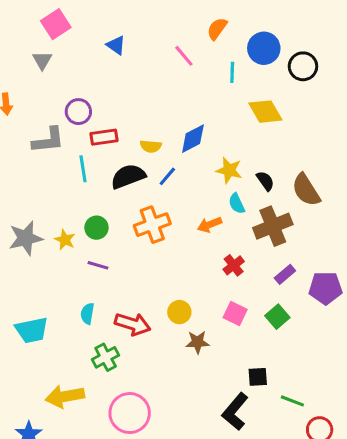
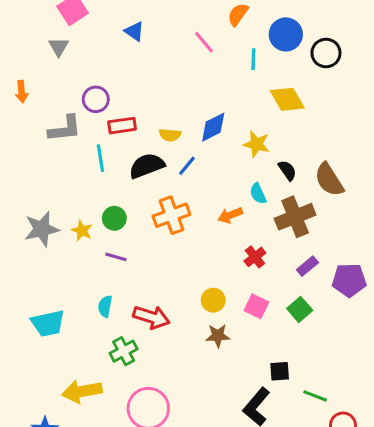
yellow star: (229, 170) -> (256, 144), moved
yellow circle: (179, 312) -> (213, 300), moved

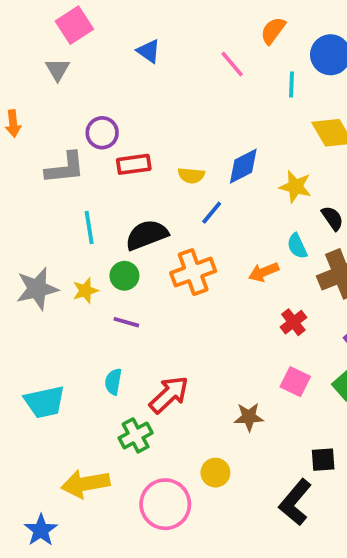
cyan line: (100, 158) -> (89, 227), moved
black semicircle: (147, 166) -> (147, 235), moved
yellow star: (82, 231) -> (85, 291), turned 30
yellow circle: (213, 300) -> (215, 473), moved
red arrow: (151, 317) -> (169, 395), turned -60

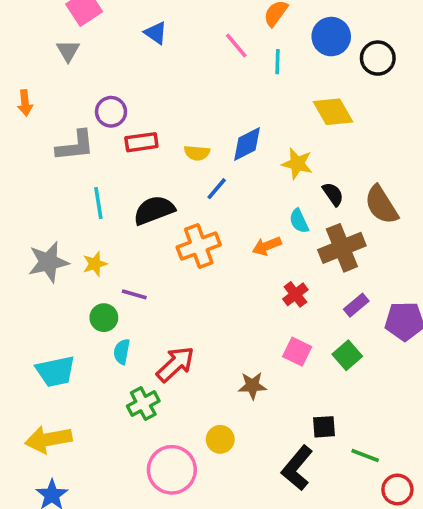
cyan line: (292, 84) -> (277, 62), moved
green circle: (124, 276) -> (104, 318), moved
yellow arrow: (85, 484) -> (48, 439), moved

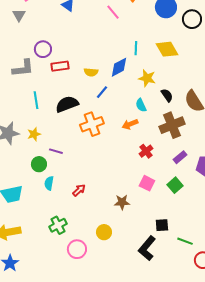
cyan line: (277, 62) -> (136, 48), moved
cyan semicircle: (299, 221) -> (141, 105), moved
red arrow: (175, 364) -> (79, 190), size x0.6
green cross: (143, 404) -> (58, 225), moved
pink circle: (172, 470) -> (77, 249), size x0.7

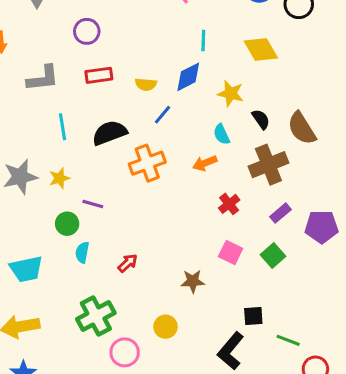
cyan line: (136, 48) -> (203, 40), moved
purple circle: (43, 49) -> (87, 31), moved
green cross: (58, 225) -> (96, 316), size x1.4

